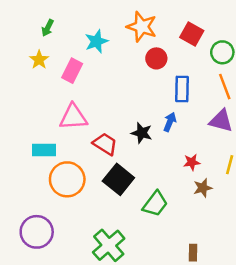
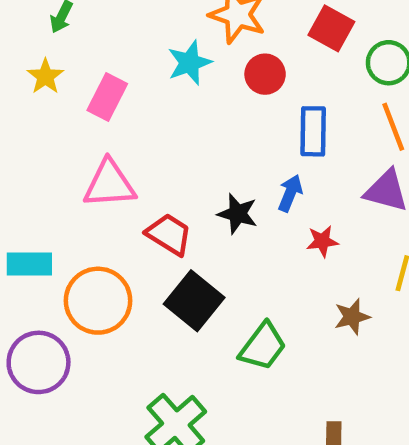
cyan star: (96, 41) -> (190, 63), moved
cyan rectangle: (44, 150) -> (29, 264), moved
red star: (192, 162) -> (322, 241), moved
purple circle: (37, 232) -> (39, 362), moved

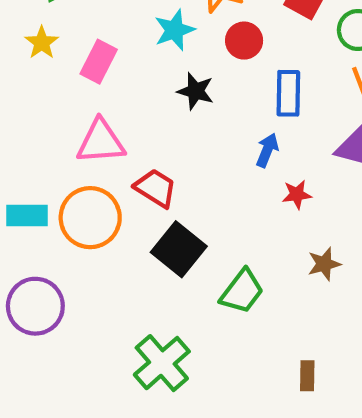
black star: (238, 214) -> (196, 91), moved
orange circle: (98, 301) -> (90, 218), moved

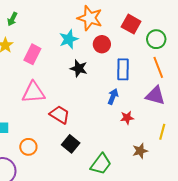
orange circle: (90, 218) -> (28, 147), moved, size x0.6
black square: (179, 249) -> (71, 144), size x0.7

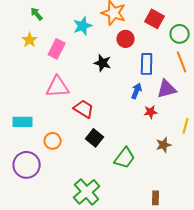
green arrow: (12, 19) -> (37, 14), turned 112
cyan star: (69, 39) -> (83, 26), moved
purple triangle: (155, 96) -> (167, 89), moved, turned -30

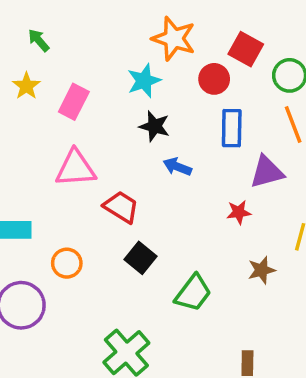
cyan star: (83, 26) -> (144, 81), moved
red circle: (126, 39) -> (214, 79), moved
blue arrow: (137, 91) -> (177, 167), moved, turned -91

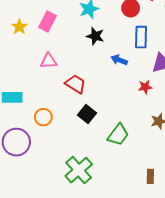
yellow star: (26, 86) -> (19, 27), moved
blue arrow: (177, 167) -> (119, 60), moved
pink triangle: (76, 168) -> (49, 61), size x0.7

